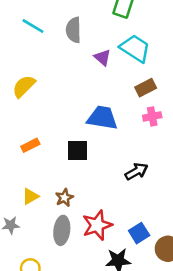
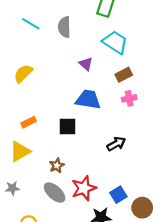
purple triangle: (102, 57) -> (86, 64), moved
yellow triangle: (30, 196) -> (20, 151), moved, size x1.5
gray ellipse: (62, 230) -> (55, 193), turned -55

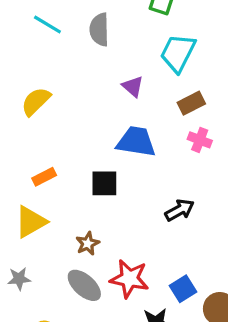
cyan trapezoid: (115, 42) -> (178, 53), turned -96
pink cross: (129, 98) -> (200, 140), turned 32
red star: (84, 188) -> (129, 279), turned 30

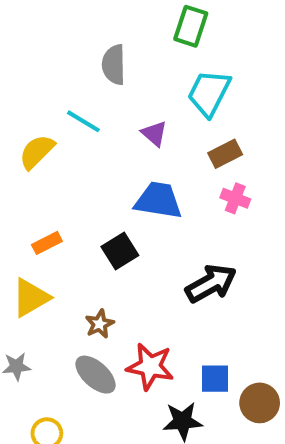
cyan line: (47, 24) -> (83, 121), moved
black square: (104, 183) -> (120, 251), turned -32
black arrow: (180, 210) -> (211, 283), size x1.4
blue square: (183, 289) -> (215, 379), turned 32

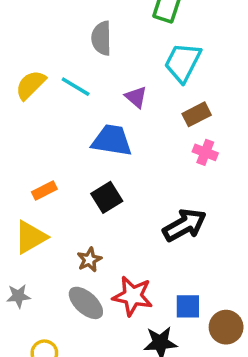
yellow semicircle: (37, 152) -> (31, 85), moved
blue trapezoid: (158, 200) -> (112, 140), moved

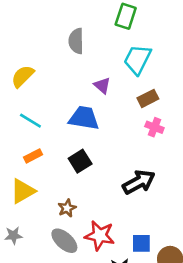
cyan line: (76, 87) -> (30, 121), moved

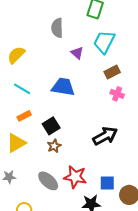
purple triangle: (102, 85) -> (77, 53), moved
black square: (80, 161) -> (51, 126), moved
brown star: (67, 208) -> (54, 146), moved

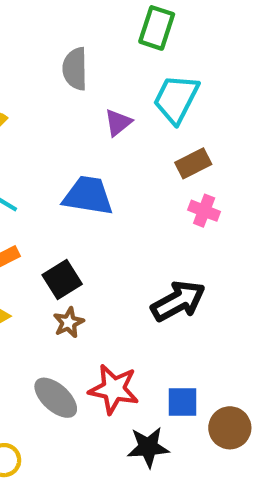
purple triangle: (77, 53) -> (118, 123), turned 40

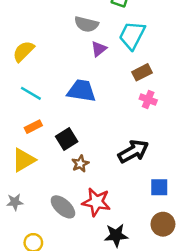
gray semicircle: (75, 69) -> (86, 24), moved, turned -75
brown star: (69, 322) -> (80, 164), moved
blue square: (183, 402) -> (159, 187), moved

